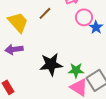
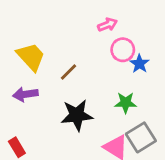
brown line: (45, 13) -> (68, 72), moved
green star: (76, 70) -> (126, 103), moved

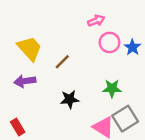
blue star: (139, 64) -> (132, 47), moved
black star: (77, 115) -> (70, 99), size x0.7

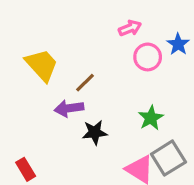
blue star: (132, 47) -> (178, 44), moved
purple arrow: (25, 81) -> (69, 108), moved
green star: (112, 88) -> (151, 118), turned -30

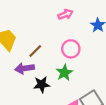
pink circle: (148, 57) -> (71, 49), moved
green star: (151, 118) -> (64, 73), moved

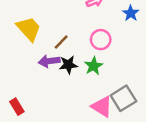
black star: (42, 85) -> (68, 65), moved

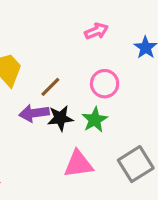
pink triangle: (102, 107) -> (78, 164), moved, turned -40

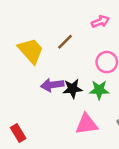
brown line: (50, 87) -> (65, 42), moved
green star: (95, 120) -> (99, 90), turned 30

